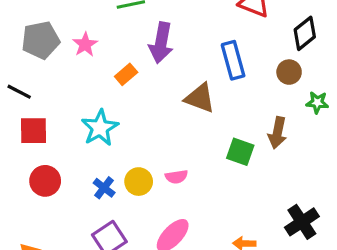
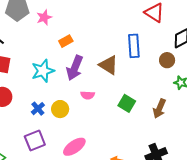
purple arrow: (161, 43) -> (75, 68), moved
brown arrow: (277, 133) -> (159, 109), moved
pink semicircle: (176, 177) -> (88, 95), moved

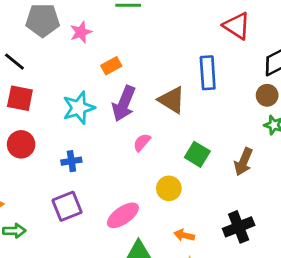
brown circle: (167, 60) -> (267, 95), moved
pink semicircle: (88, 95) -> (142, 142), turned 128
blue cross: (38, 109) -> (71, 161), turned 32
yellow circle: (60, 109) -> (169, 188), moved

